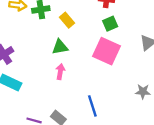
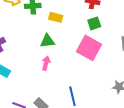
yellow rectangle: (67, 20) -> (56, 17), turned -40

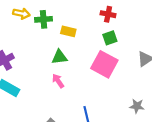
pink arrow: (46, 63) -> (58, 81), turned -48

